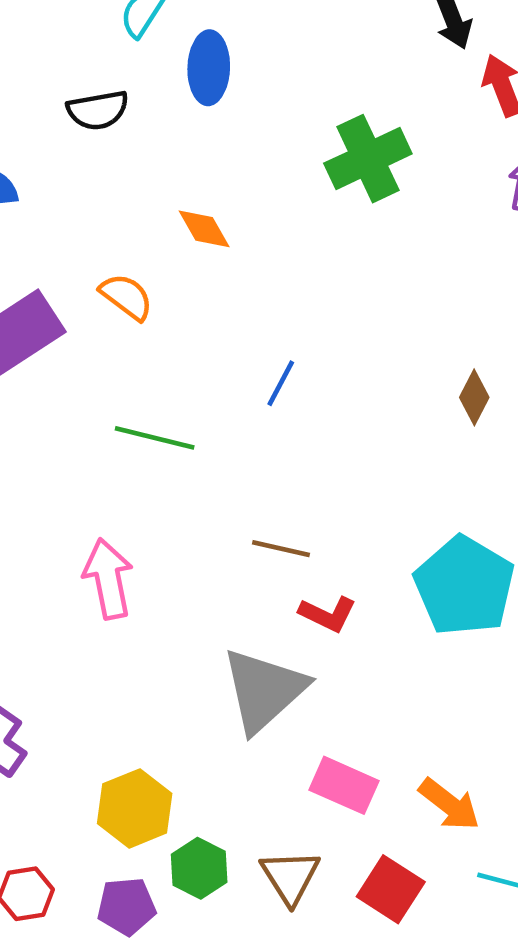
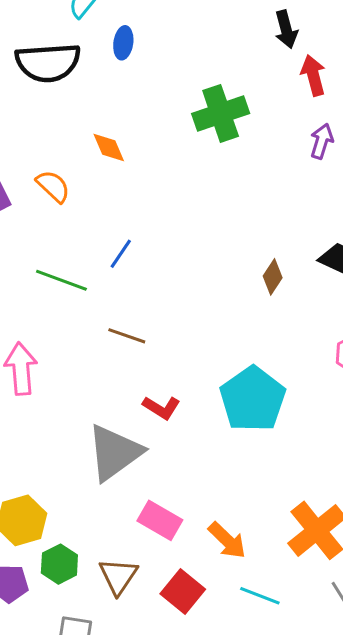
blue ellipse: (209, 68) -> (123, 43), size x0.7
black semicircle: (98, 110) -> (48, 63), size x1.6
blue line: (281, 383) -> (121, 254), moved
brown line: (281, 549) -> (127, 336), moved

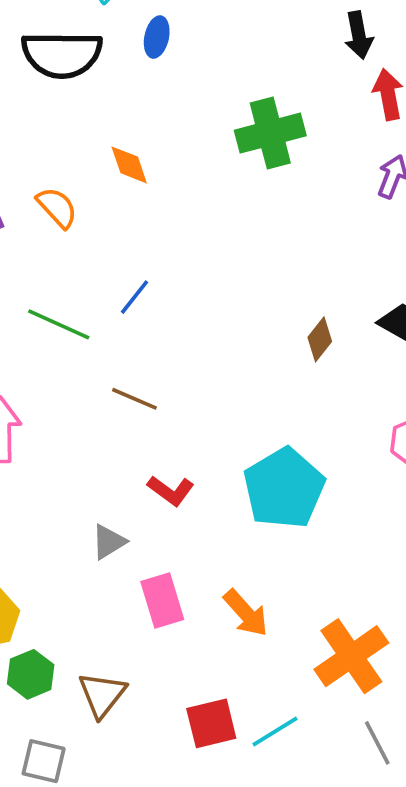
gray triangle: (115, 453) -> (109, 542), size x0.5
pink rectangle: (160, 520) -> (162, 600), moved, turned 39
orange arrow: (227, 540) -> (246, 613), moved
red square: (183, 592) -> (211, 723), moved, turned 33
cyan line: (260, 596) -> (275, 732), turned -57

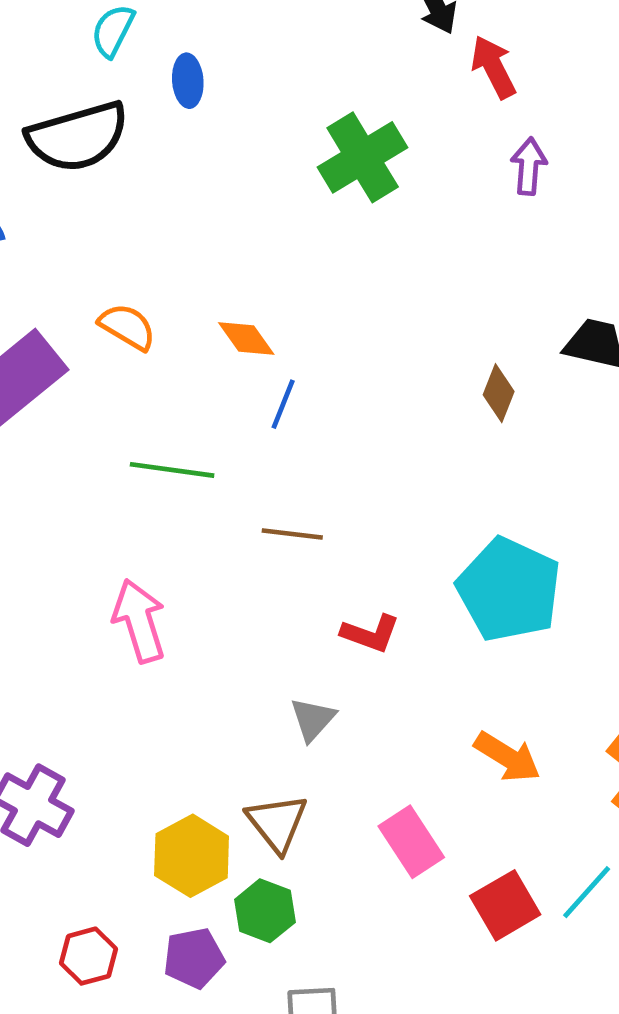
orange diamond: (129, 165) -> (246, 339), moved
blue line: (134, 297) -> (283, 404), moved
pink rectangle: (162, 600) -> (411, 842), moved
brown triangle: (102, 695) -> (277, 823), moved

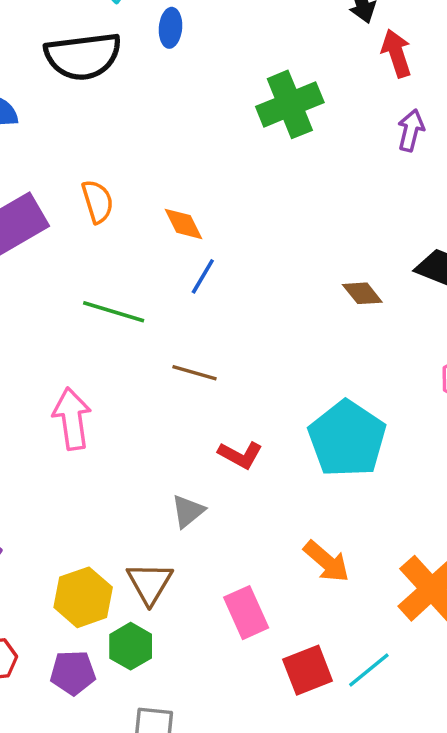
orange semicircle: (127, 327) -> (98, 201), turned 33
brown diamond: (499, 393) -> (362, 293), turned -69

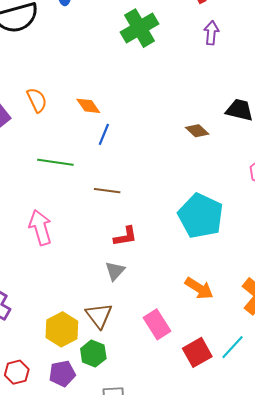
red L-shape: (240, 455) -> (125, 236), moved, turned -30

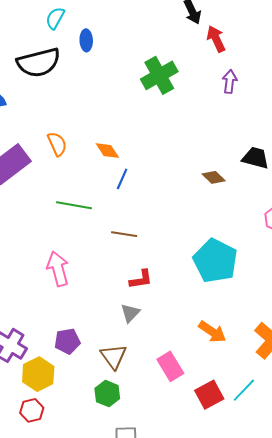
yellow hexagon: (62, 329) -> (38, 374), moved
purple pentagon: (62, 374) -> (67, 341), moved

